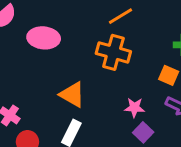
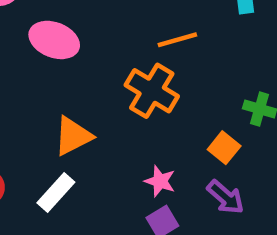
orange triangle: (72, 95) -> (73, 136), turned 48

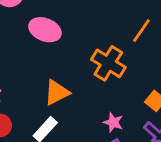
orange line: (177, 40) -> (141, 31), moved, turned -40

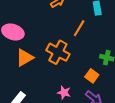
orange triangle: (57, 92) -> (25, 58), moved

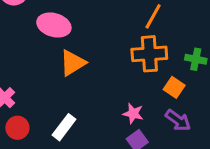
orange cross: (58, 52) -> (149, 54), moved, turned -30

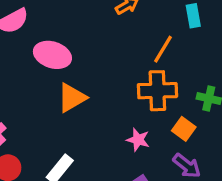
pink star: (133, 113) -> (138, 140), moved

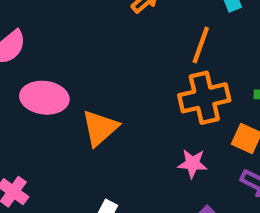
pink ellipse: (52, 55) -> (44, 98), moved

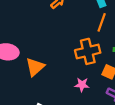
orange line: (201, 45) -> (102, 22), moved

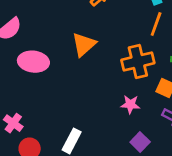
orange triangle: (35, 67) -> (84, 44), moved

